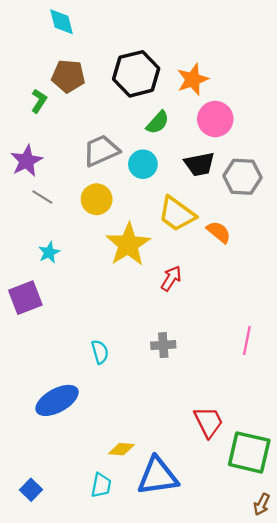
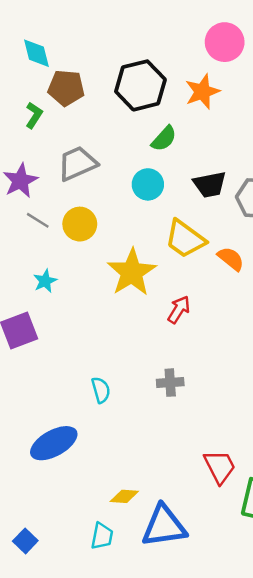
cyan diamond: (62, 22) -> (36, 53), moved
pink circle: (215, 119) -> (225, 42), moved
gray trapezoid: (101, 151) -> (77, 163), moved
yellow circle: (97, 199) -> (80, 224), moved

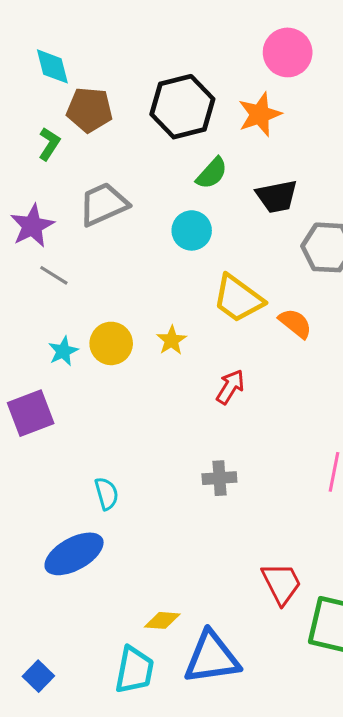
black trapezoid: (210, 184) -> (277, 196), moved
yellow circle: (80, 224) -> (111, 343), moved
yellow star: (132, 272) -> (172, 340), size x0.5
cyan semicircle: (101, 390) -> (107, 494), moved
cyan trapezoid: (102, 536) -> (134, 670), size x1.4

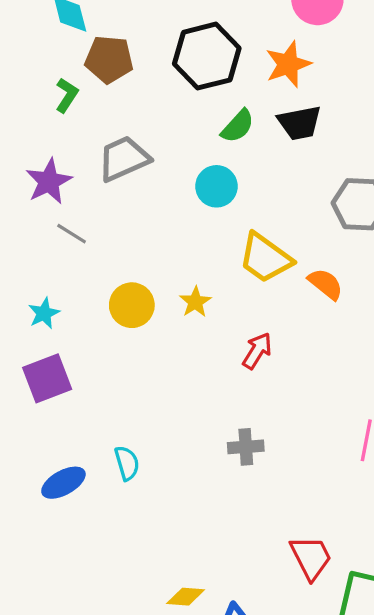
black trapezoid: (277, 196) -> (300, 123), moved
cyan star: (63, 351) -> (44, 313), moved
blue ellipse: (74, 554) -> (63, 483), moved, size x0.7

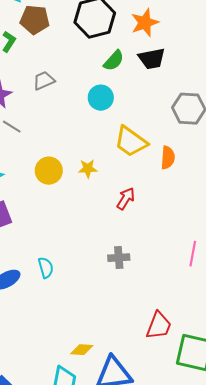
gray trapezoid: (124, 159) -> (44, 81), size x0.7
orange semicircle: (326, 284) -> (168, 158), turned 55
yellow star: (195, 302) -> (88, 169), turned 30
red trapezoid: (311, 558) -> (159, 326), turned 48

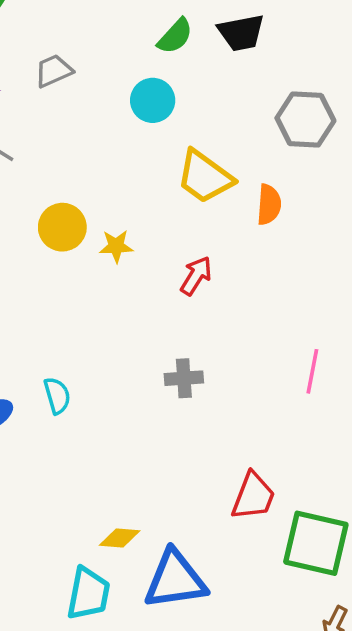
yellow star: (88, 169) -> (116, 246), moved

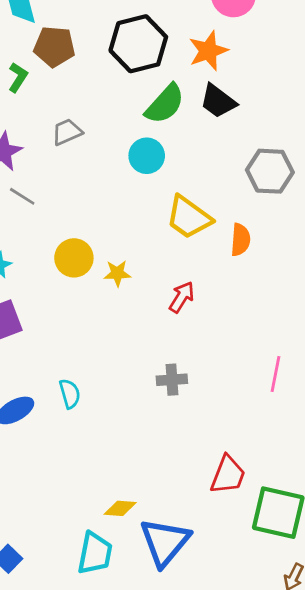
black trapezoid: (241, 33) -> (218, 101), turned 48
green semicircle: (175, 36) -> (165, 104), size x1.4
blue triangle: (175, 580) -> (165, 542), turned -42

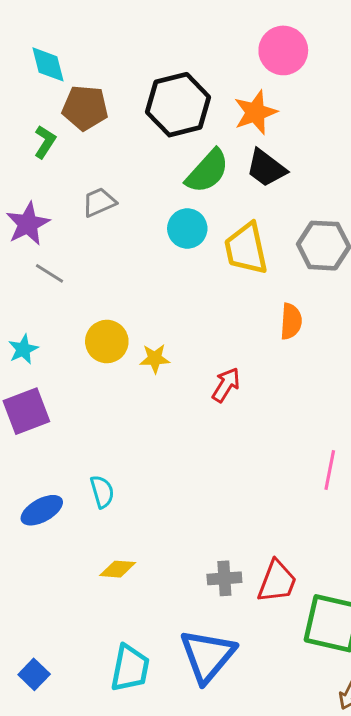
yellow trapezoid: (189, 217) -> (246, 249), moved, turned 42
gray cross: (172, 380) -> (224, 578), moved
yellow diamond: (120, 508) -> (118, 569), moved

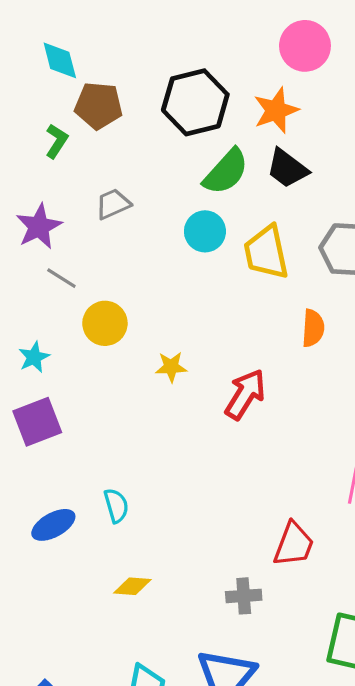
yellow circle: (107, 341) -> (105, 323), moved
red arrow: (226, 385) -> (245, 394), size x1.4
red trapezoid: (277, 581) -> (294, 544), moved

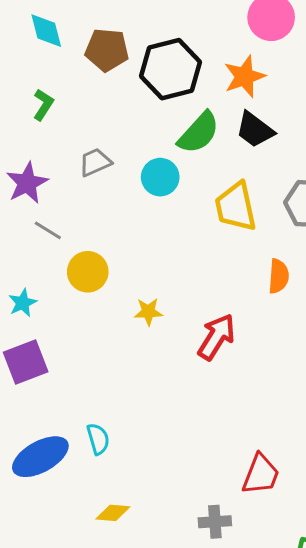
brown pentagon: (99, 106) -> (107, 50), moved
cyan circle: (205, 231) -> (160, 177), moved
blue ellipse: (53, 525) -> (40, 457), size x1.4

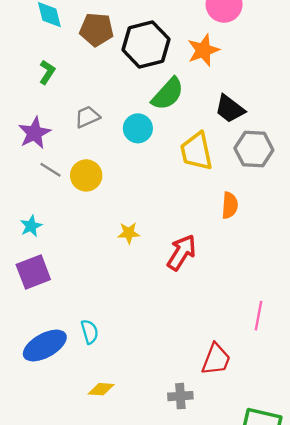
black trapezoid: (255, 130) -> (230, 109), moved
yellow circle: (88, 272) -> (86, 175), moved

